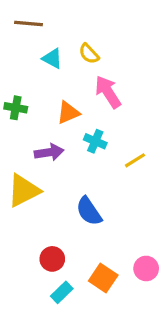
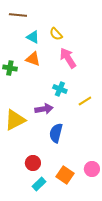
orange triangle: (68, 113) -> (33, 59), moved, turned 42
purple arrow: (49, 152) -> (44, 109), moved
blue semicircle: (89, 211) -> (56, 133), turned 48

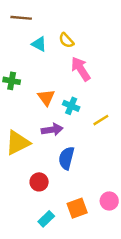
orange triangle: (33, 59) -> (46, 97), moved, turned 35
red circle: (33, 163) -> (39, 182), moved
orange square: (65, 175) -> (77, 208), turned 36

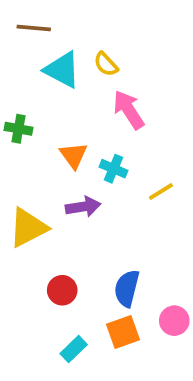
cyan triangle: (39, 44) -> (62, 70), size x1.5
blue semicircle: (66, 158) -> (127, 288), moved

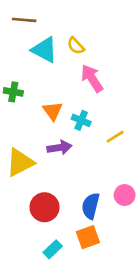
red circle: (62, 290) -> (44, 207), size x1.4
pink circle: (174, 321) -> (125, 195), moved

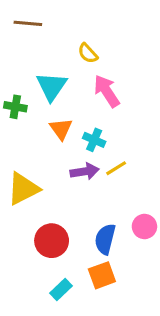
cyan triangle: (44, 50) -> (52, 86), moved, turned 36
yellow line: (115, 137) -> (116, 168), moved
purple arrow: (59, 148) -> (85, 171), moved

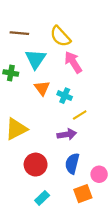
brown line: (28, 23) -> (19, 33), moved
yellow semicircle: (88, 53) -> (60, 36), size x1.5
purple arrow: (85, 171) -> (67, 134), moved
pink circle: (144, 226) -> (99, 174), moved
orange square: (102, 275) -> (83, 194), moved

